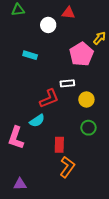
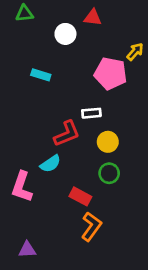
pink pentagon: (81, 54) -> (111, 74), turned -30
yellow circle: (86, 100) -> (108, 142), moved
green circle: (88, 128) -> (109, 173), moved
red rectangle: (59, 145) -> (80, 196), turned -63

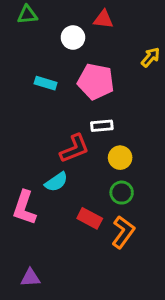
pink pentagon: (111, 74) -> (96, 82), moved
orange L-shape: (91, 227) -> (123, 232), moved

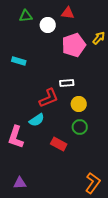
green triangle: (27, 15) -> (26, 16), moved
pink pentagon: (96, 82) -> (74, 45), moved, turned -30
cyan rectangle: (46, 83) -> (19, 61), moved
orange L-shape: (123, 232) -> (93, 183), moved

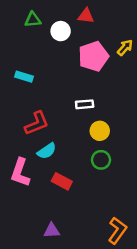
red L-shape: (49, 98) -> (37, 123), moved
red rectangle: (59, 144) -> (62, 181), moved
purple triangle: (20, 183) -> (52, 231), moved

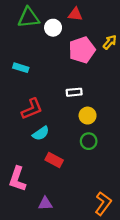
green triangle: (33, 20) -> (29, 18), size x1.5
pink L-shape: (20, 172) -> (17, 179), moved

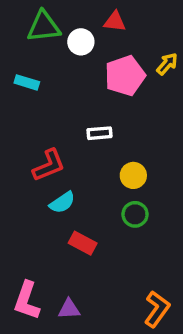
cyan rectangle: (21, 68) -> (27, 82), moved
white rectangle: (74, 92) -> (99, 133), moved
pink L-shape: (17, 179) -> (27, 301), moved

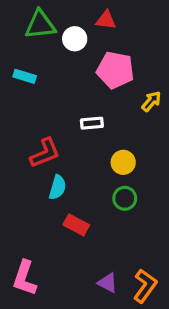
yellow arrow: (167, 64) -> (151, 101), moved
pink pentagon: (125, 76) -> (115, 70), turned 30
cyan semicircle: (62, 203) -> (57, 187), turned -40
purple triangle: (69, 309) -> (108, 283), moved, turned 30

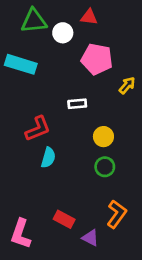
cyan rectangle: (25, 76) -> (21, 64), size x1.6
red rectangle: (76, 225) -> (64, 219), moved
orange L-shape: (145, 286) -> (117, 214), moved

